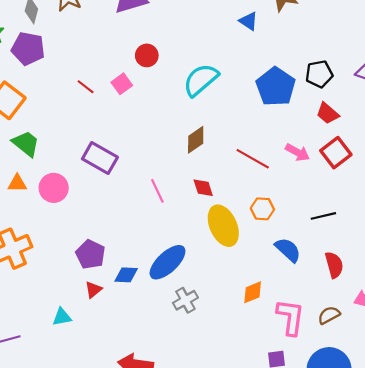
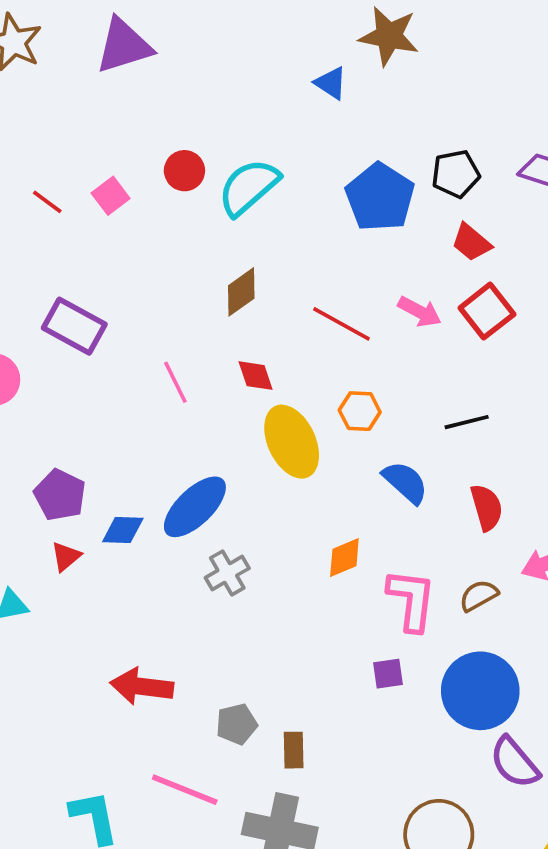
red circle: (147, 55) -> (184, 171), moved

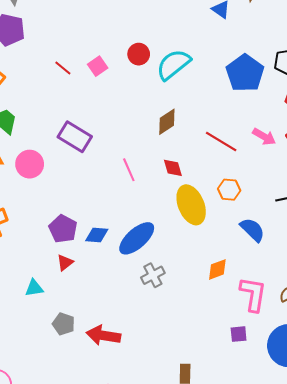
blue diamond: (123, 530) -> (97, 235), moved
gray pentagon: (237, 724) -> (64, 324), moved, turned 30

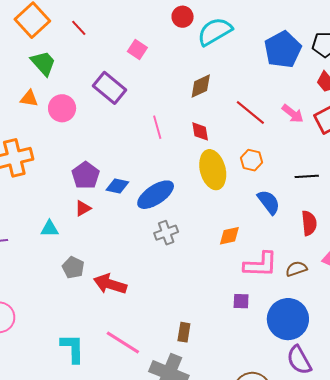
pink square: (98, 66) -> (137, 50), moved, turned -30
red line: (63, 68) -> (79, 28), moved
pink L-shape: (253, 294) -> (261, 265), turned 75

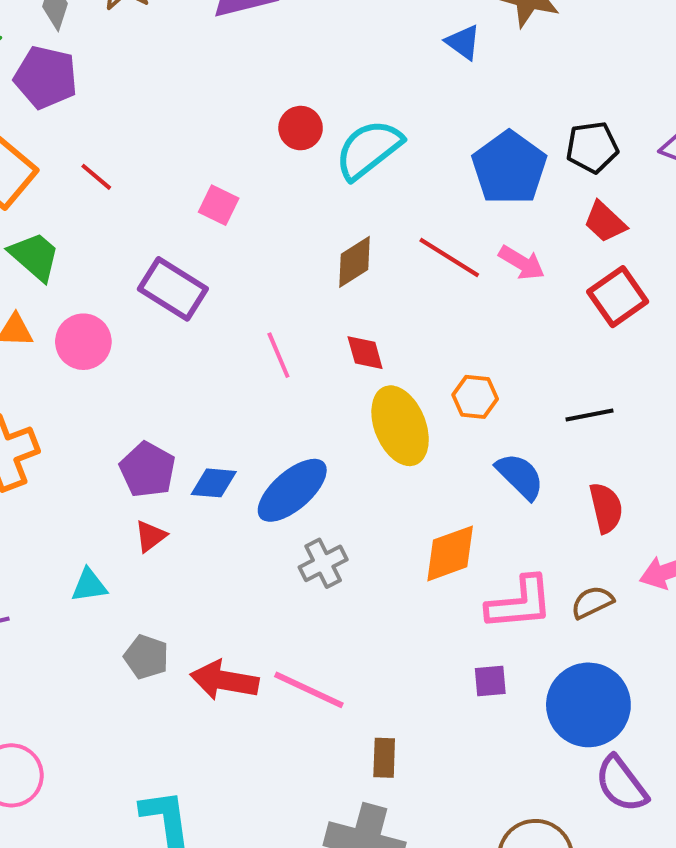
red line: (250, 112) -> (449, 257), moved
pink arrow: (293, 114) -> (522, 263), moved
orange diamond: (229, 236) -> (450, 553), size x1.4
pink line: (123, 342) -> (309, 690), moved

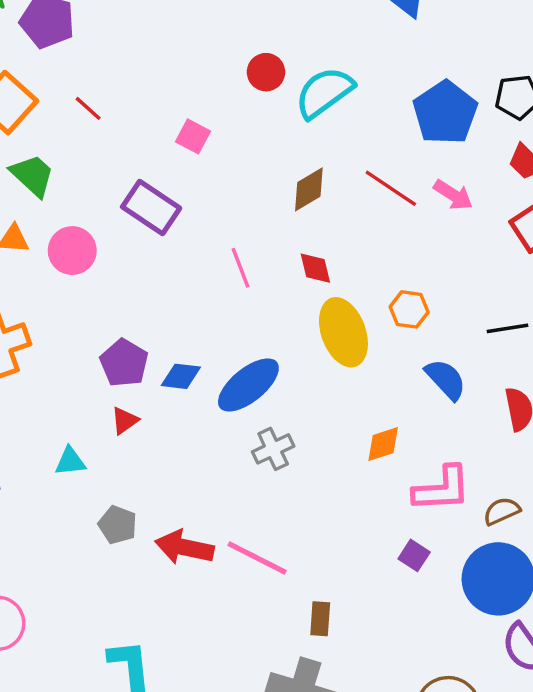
orange diamond: (450, 553) -> (383, 444), size x0.7
brown semicircle: (592, 602) -> (502, 511), moved
purple square: (490, 681) -> (414, 555), turned 36

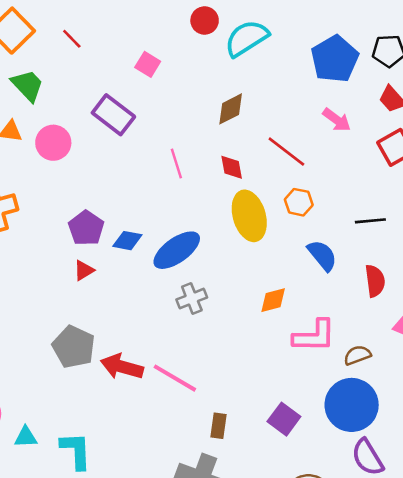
red line: (391, 188) -> (286, 152), moved
cyan triangle: (70, 461) -> (26, 437), moved
gray pentagon: (118, 525) -> (74, 347), size x1.5
purple square: (414, 555) -> (284, 419), moved, size x1.4

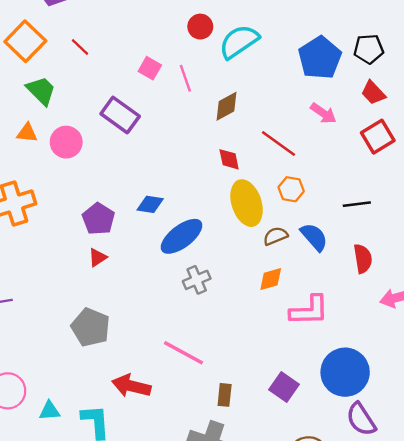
pink line: (176, 163) -> (185, 78), moved
blue diamond: (127, 241) -> (150, 204), moved
brown semicircle: (357, 355) -> (275, 236), moved
red arrow: (122, 367) -> (131, 386), moved

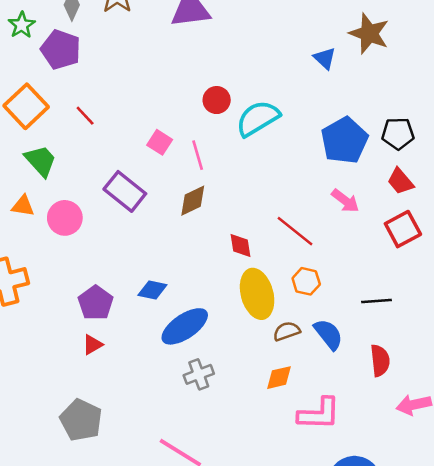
brown diamond: (226, 106) -> (193, 201), moved

